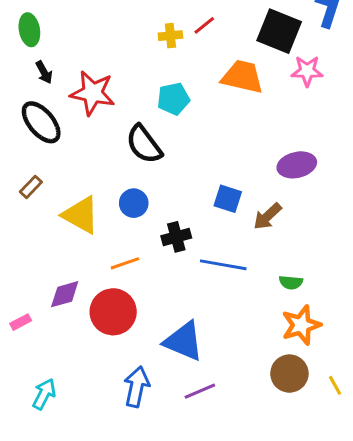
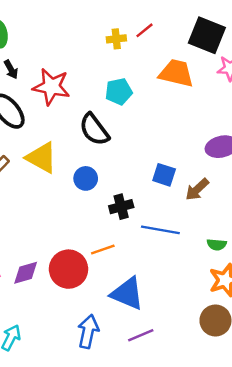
yellow triangle: (81, 215) -> (42, 158), moved
orange line: (125, 263) -> (103, 249), moved
purple diamond: (65, 294) -> (26, 273), moved

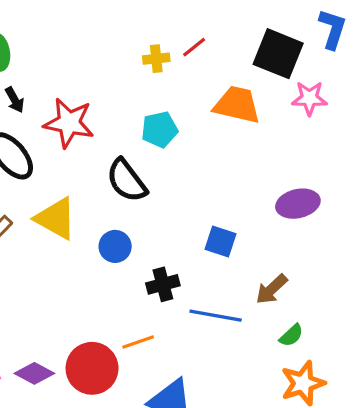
brown arrow: (197, 189) -> (272, 289), moved
green semicircle: (217, 245) -> (291, 335), turned -48
purple diamond: (26, 273) -> (34, 373), turned 44

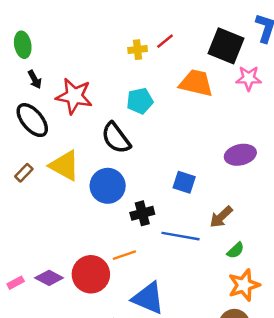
blue circle: (115, 246) -> (108, 186), size x1.5

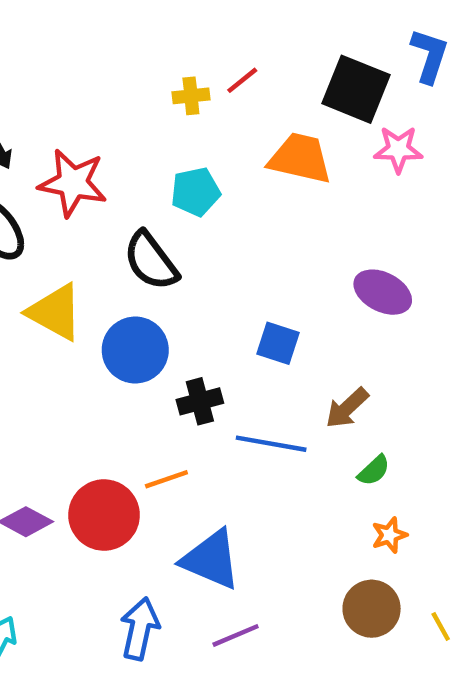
purple ellipse: (240, 155) -> (383, 292), turned 40
orange star: (244, 285) -> (389, 535), size x0.6

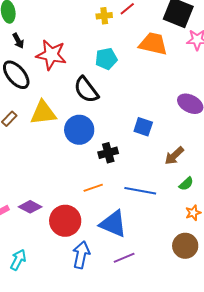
yellow triangle: (55, 312) -> (43, 113), turned -36
blue line: (271, 444) -> (140, 191), moved
red circle: (104, 515) -> (65, 221), moved

